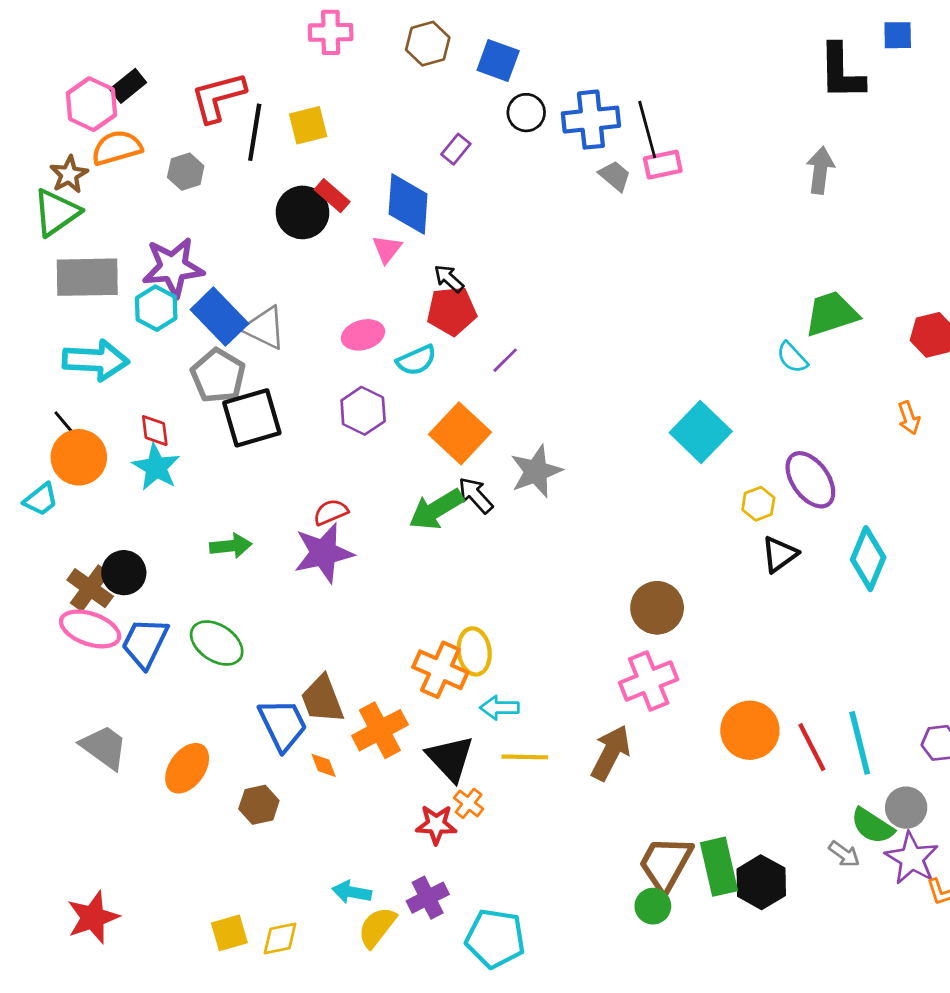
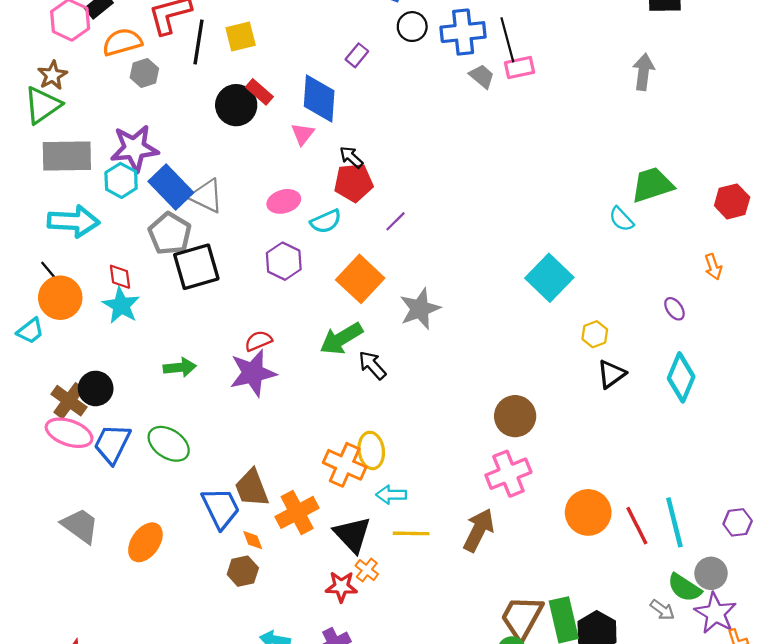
orange semicircle: (117, 148) -> (122, 42), moved
purple ellipse: (810, 480) -> (674, 309), moved, size x0.5
black arrow: (476, 495) -> (372, 365), moved
brown hexagon: (259, 805) -> (243, 571), moved

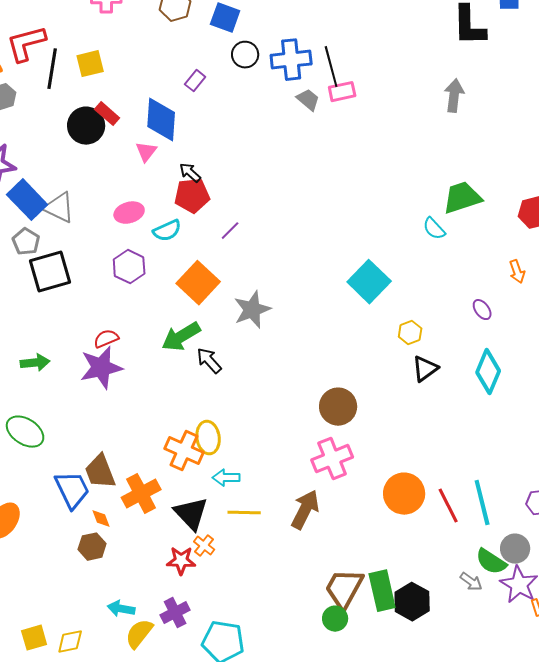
gray pentagon: (170, 234) -> (26, 242), size x0.7

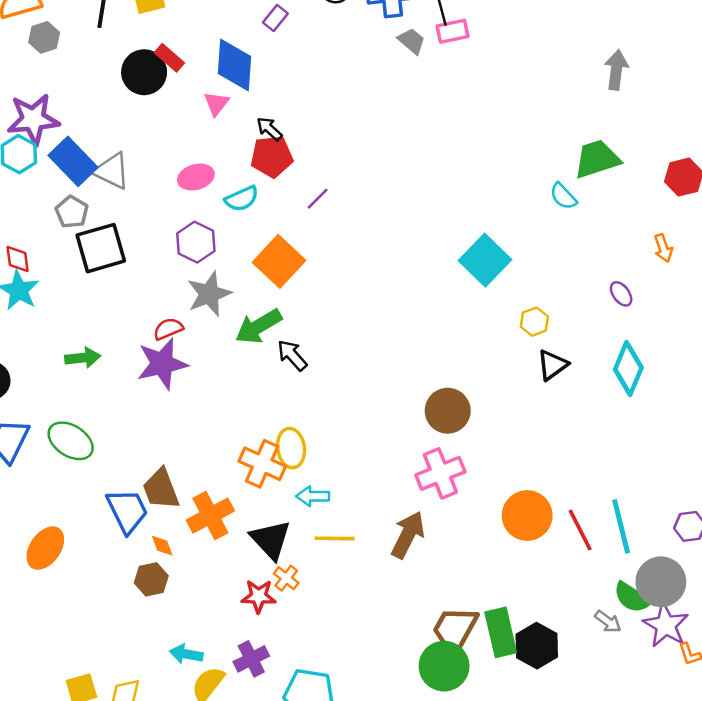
gray arrow: (454, 96) -> (616, 70), moved
gray star: (252, 310) -> (209, 294), moved
gray circle: (515, 549) -> (661, 582), size x1.4
green circle: (335, 619) -> (444, 666), size x1.6

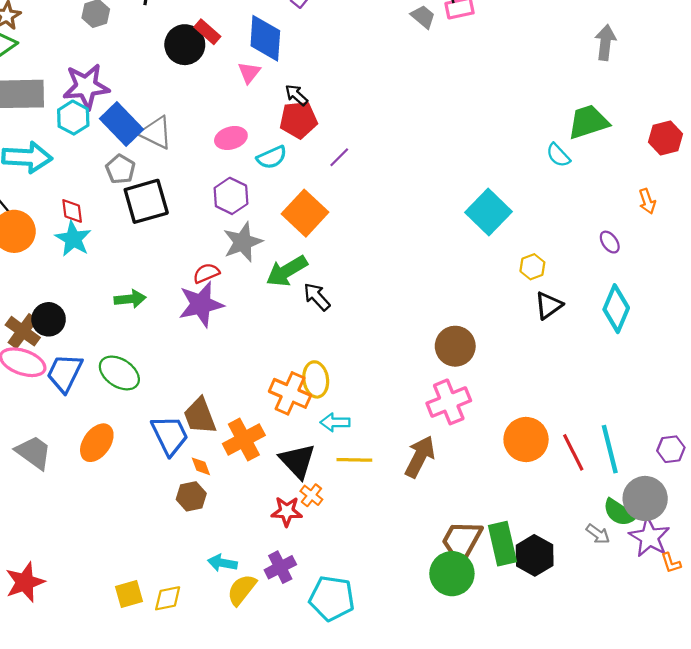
orange ellipse: (45, 548) -> (97, 443), moved

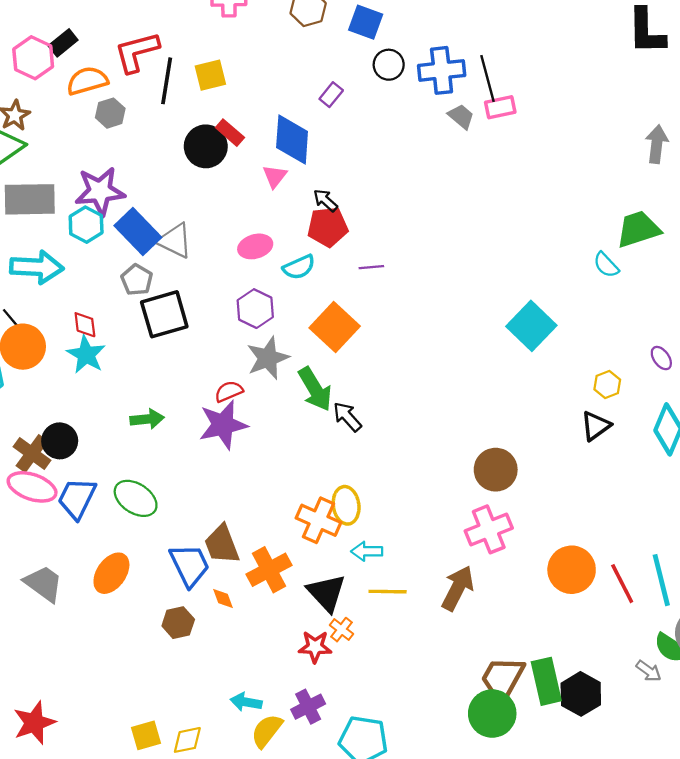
purple line: (339, 157) -> (371, 267), turned 40
yellow hexagon: (532, 267) -> (607, 385), moved
green arrow: (287, 271) -> (315, 389), turned -90
brown hexagon: (191, 496) -> (178, 623), moved

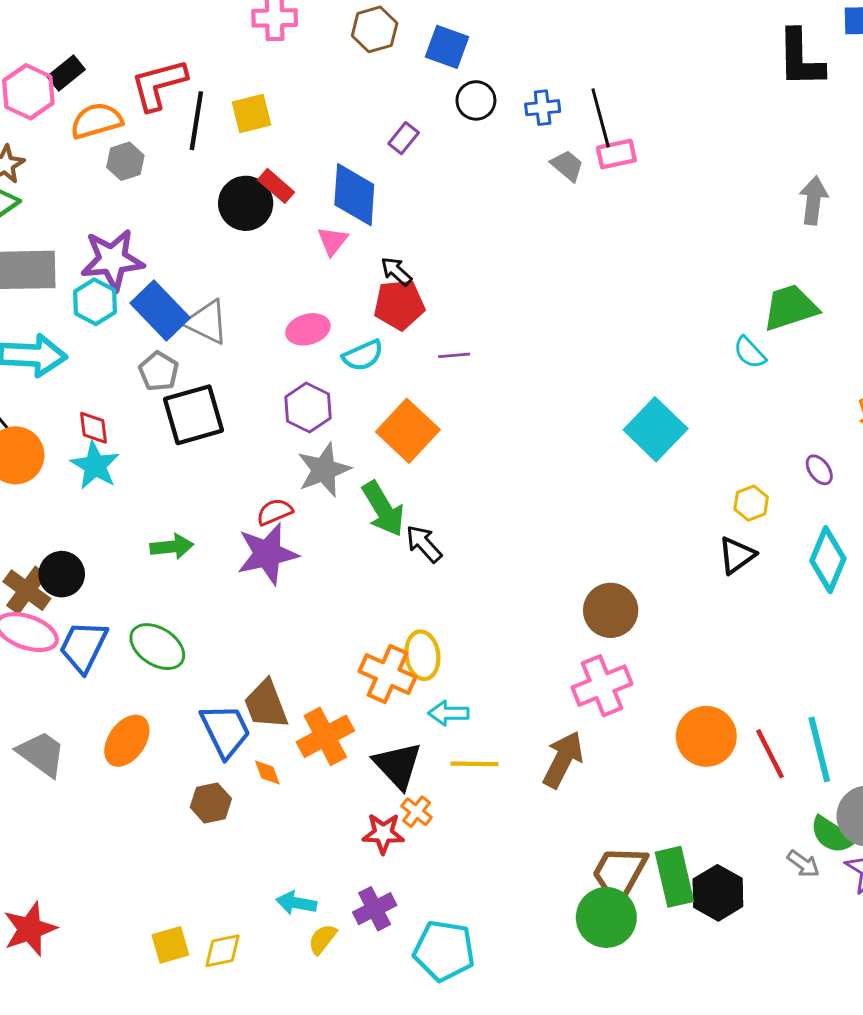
blue cross: (442, 70) -> (543, 108), size x0.6
yellow semicircle: (267, 731) -> (322, 939), size x0.7

